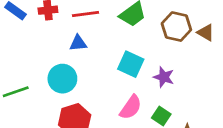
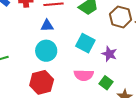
cyan circle: (62, 79) -> (46, 51), moved
pink semicircle: (131, 107) -> (84, 75), turned 54

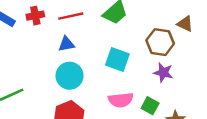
brown hexagon: (121, 17) -> (160, 42), moved
purple star: (109, 54) -> (163, 72), moved

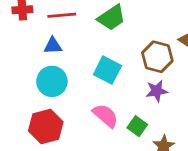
purple star: (163, 72) -> (157, 91), turned -30
pink semicircle: (121, 100) -> (105, 116), turned -140

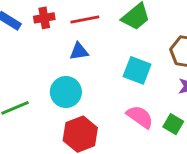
cyan circle: (52, 81) -> (66, 92), moved

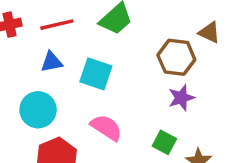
cyan square: (137, 70) -> (96, 74), moved
pink semicircle: (140, 117) -> (106, 128), moved

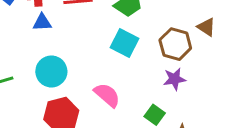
blue triangle: (51, 62) -> (42, 22), moved
cyan square: (96, 74) -> (124, 43), moved

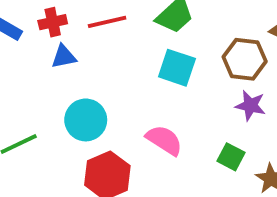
purple star: (174, 79) -> (250, 106), turned 30

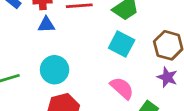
pink semicircle: (164, 140) -> (122, 88), moved

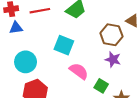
cyan square: (122, 44) -> (64, 45), moved

